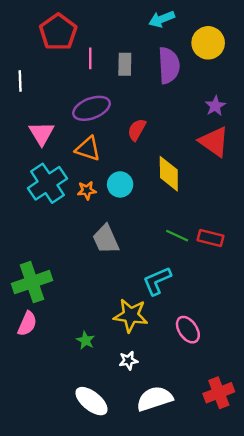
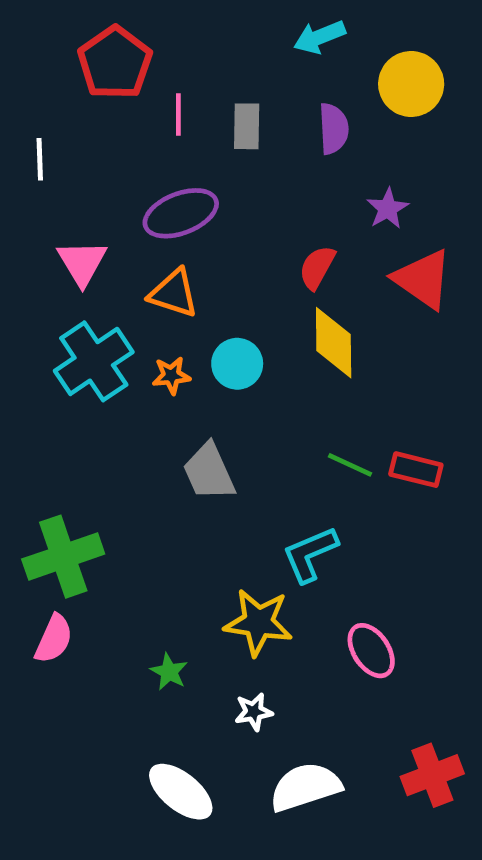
purple semicircle: (169, 65) -> (334, 129), size x0.7
purple star: (215, 106) -> (388, 209), moved
red semicircle: (137, 130) -> (317, 267), moved

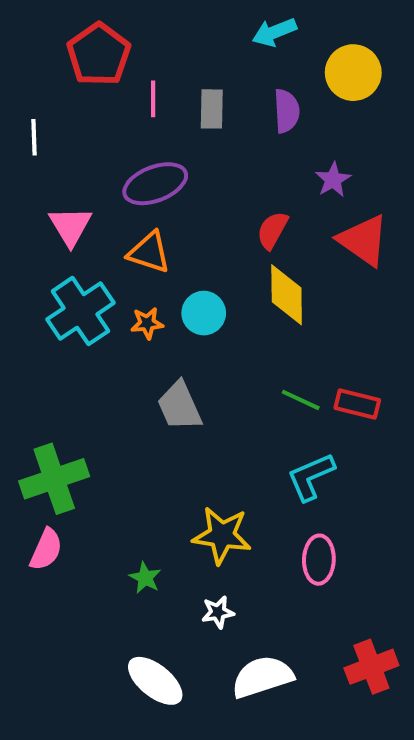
cyan L-shape: (310, 554) -> (311, 477), moved
pink ellipse: (371, 651) -> (319, 560), turned 36

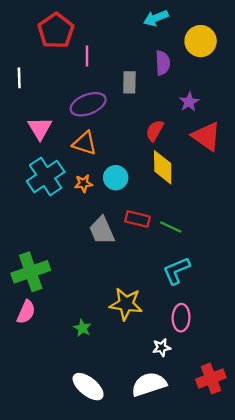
gray rectangle: (212, 109) -> (129, 82), moved
red rectangle: (357, 404) -> (137, 219), moved
white star: (218, 612) -> (162, 348), moved

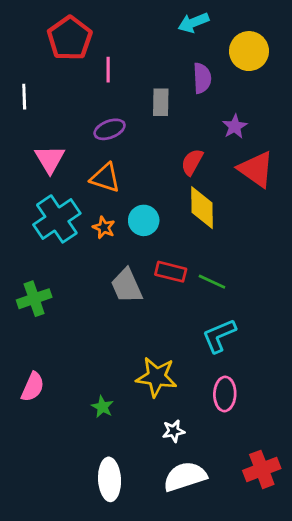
purple ellipse: (88, 104) -> (110, 129), size x0.7
orange star: (83, 183) -> (104, 228), turned 30
green cross: (31, 272) -> (34, 299), moved, size x0.7
white star: (162, 348) -> (174, 431), moved
white ellipse: (88, 387) -> (110, 479), turned 48

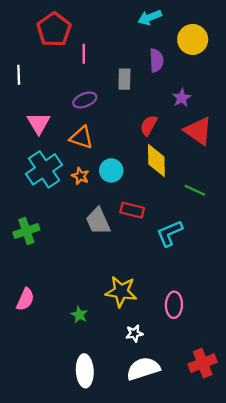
green line: (212, 282) -> (195, 190), moved
cyan L-shape: (219, 336) -> (170, 233), moved

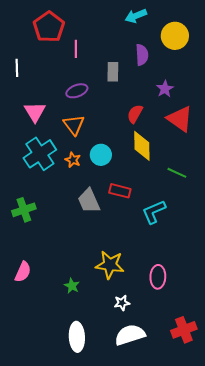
orange triangle: (81, 137) -> (74, 125), turned 35

